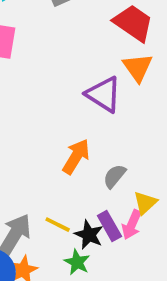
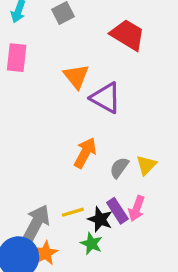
orange triangle: (138, 67) -> (76, 76), moved
yellow triangle: (145, 203) -> (146, 165), moved
yellow line: (58, 225) -> (73, 212), turned -40

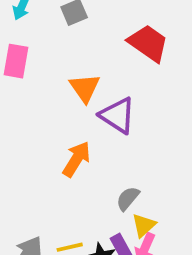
orange arrow: (85, 153) -> (77, 159), moved
yellow triangle: (146, 165) -> (144, 225), moved

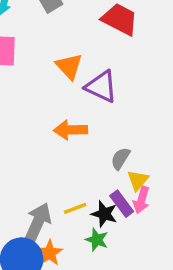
orange arrow: (77, 159) -> (71, 130), turned -116

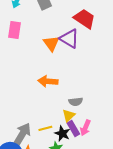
purple triangle: (101, 87) -> (69, 39), moved
gray semicircle: (120, 158) -> (76, 102), turned -136
yellow triangle: (138, 180) -> (69, 116), moved

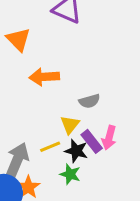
orange triangle: (51, 43) -> (18, 40), moved
yellow triangle: (69, 116) -> (70, 125), moved

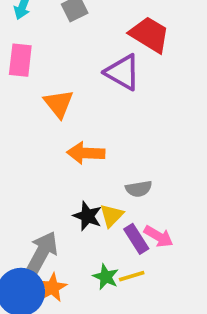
pink arrow: (109, 138) -> (158, 236), turned -80
yellow line: (50, 147) -> (132, 276), moved
black star: (76, 151) -> (87, 216), moved

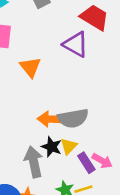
orange arrow: (86, 153) -> (51, 119), moved
gray semicircle: (139, 189) -> (73, 118), moved, size x1.6
gray arrow: (42, 252) -> (34, 162), moved, turned -40

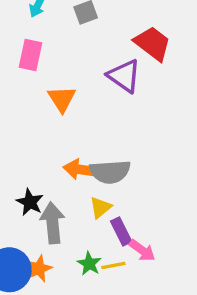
black star: (52, 147) -> (30, 202), moved
pink arrow: (102, 161) -> (142, 250), moved

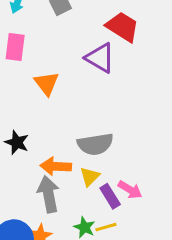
orange arrow: (81, 170) -> (56, 166), moved
black star: (30, 202) -> (17, 142), moved
pink arrow: (142, 250) -> (130, 190), moved

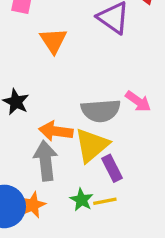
yellow triangle: (90, 177) -> (92, 145), size x1.6
pink arrow: (130, 190) -> (138, 101), moved

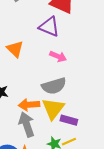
pink arrow: (138, 101) -> (58, 56), moved
purple rectangle: (112, 168) -> (69, 120), turned -35

